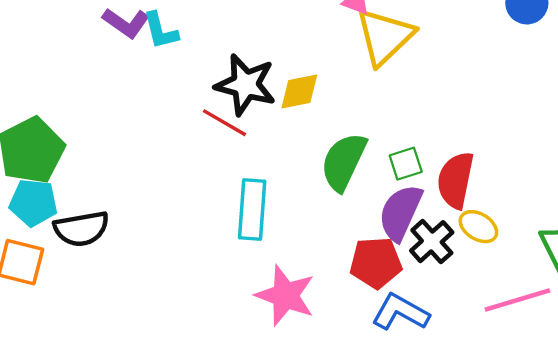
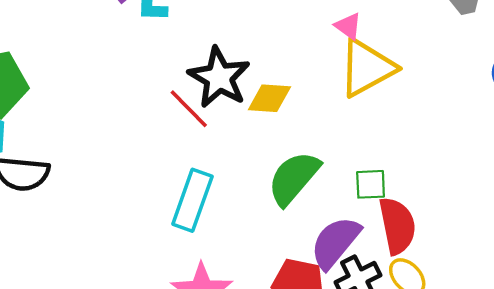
green square: (406, 164) -> (371, 184), moved
red semicircle: (456, 180) -> (397, 226), turned 142

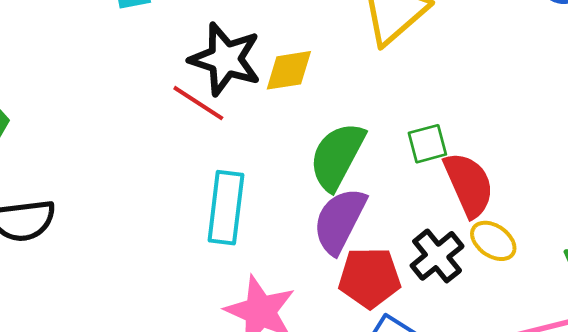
purple semicircle: (335, 242) -> (340, 221), moved

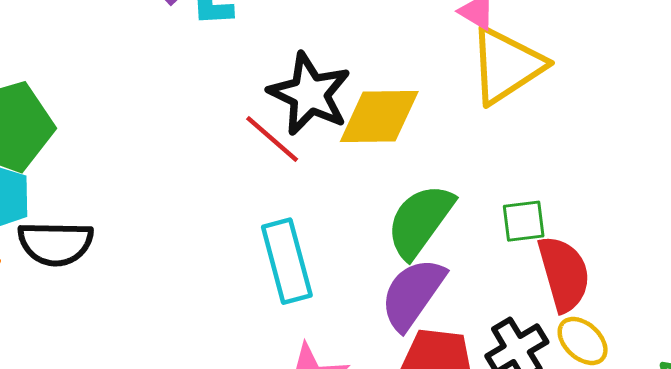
yellow diamond: (289, 70) -> (379, 116), size x1.4
cyan rectangle: (226, 208) -> (287, 261), turned -30

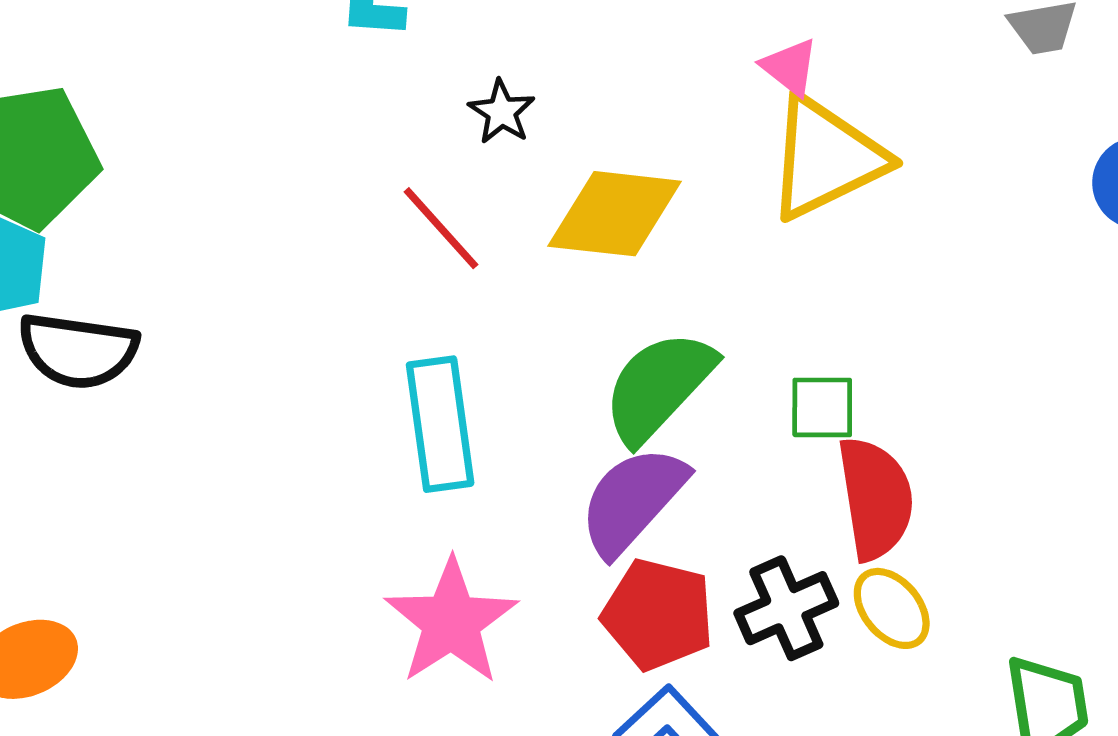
black star: (310, 94) -> (502, 112), moved, size x0.5

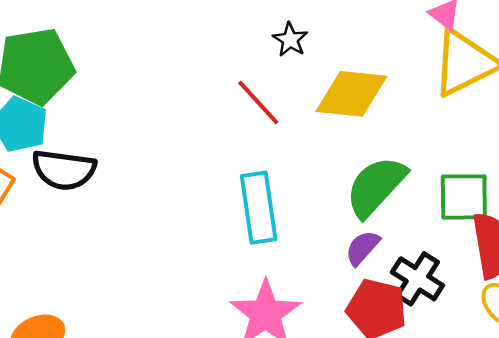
green square: (822, 407) -> (464, 197), size x1.4
purple semicircle: (633, 501) -> (362, 248), size x0.6
black cross: (786, 608) -> (417, 279), moved, turned -33

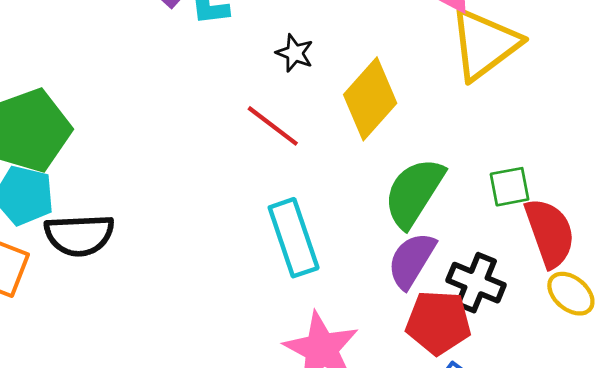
yellow diamond: (351, 94) -> (370, 99), turned -44
green square: (464, 197) -> (510, 187), size x0.7
purple semicircle: (362, 248) -> (412, 260), size x1.4

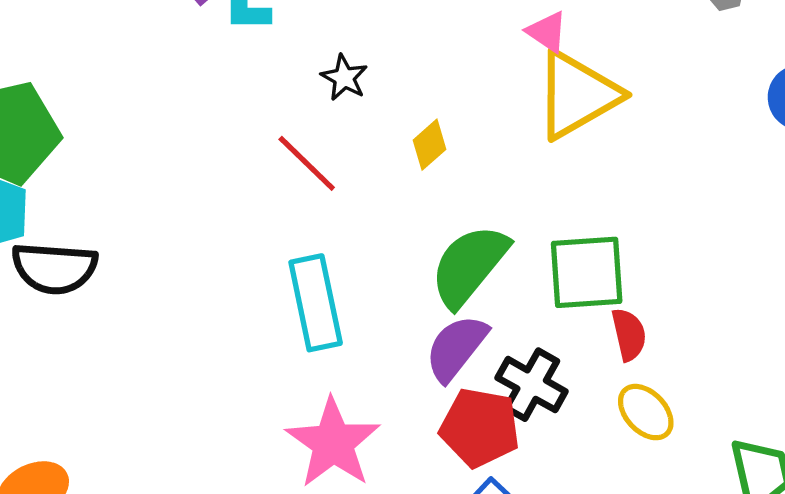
yellow diamond: (370, 99) -> (429, 145), size x0.5
green square: (510, 187) -> (587, 272), size x1.6
red semicircle: (550, 233) -> (629, 334), size x0.6

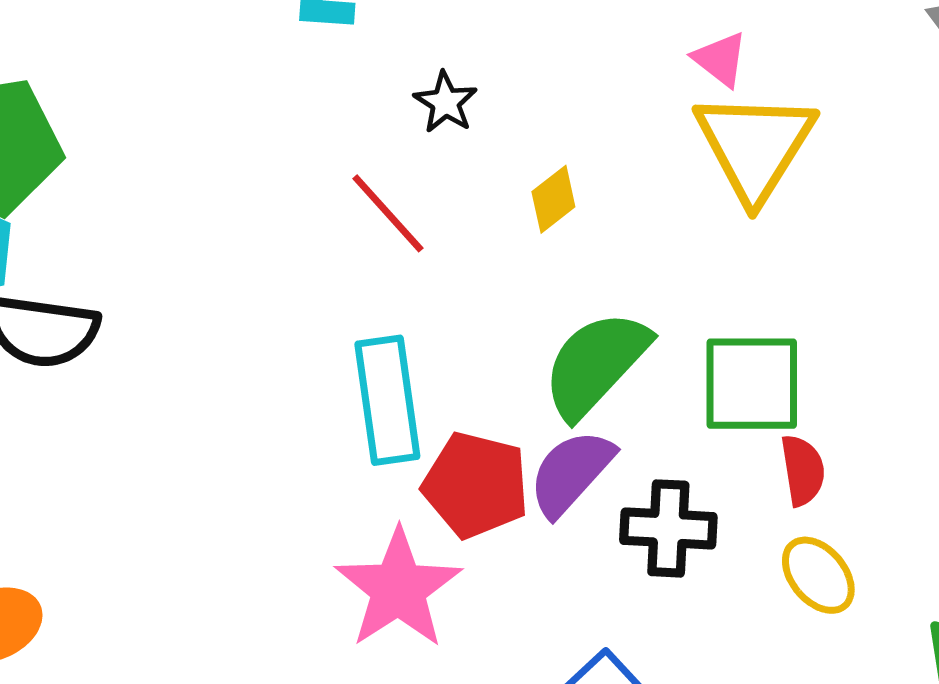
yellow triangle: (577, 95) -> (755, 146), turned -32
black cross: (532, 385) -> (668, 528), turned -30
red pentagon: (480, 428) -> (476, 485), moved

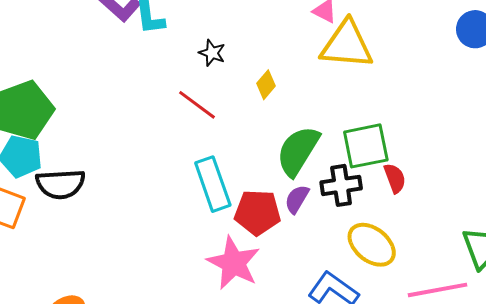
yellow triangle: (755, 146) -> (347, 45), turned -46
purple semicircle: (571, 473) -> (297, 199), size x0.7
black cross: (668, 528) -> (341, 185), moved
yellow ellipse: (818, 575) -> (372, 245), moved, size x1.4

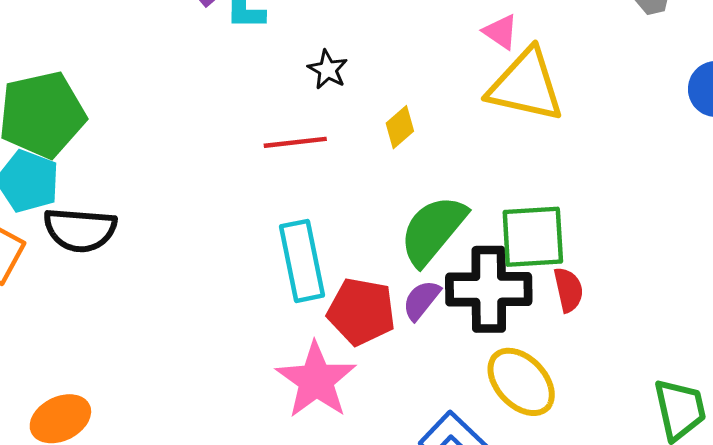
red line: (197, 105) -> (295, 142), turned -51
black cross: (341, 185) -> (489, 289), size x1.4

